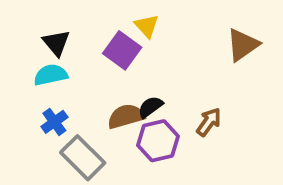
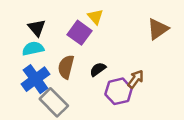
brown semicircle: (126, 116) -> (66, 67), moved, turned -60
blue cross: (54, 122) -> (35, 79), size x1.6
purple hexagon: (158, 141) -> (119, 91), moved

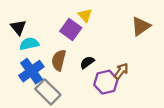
black triangle: (37, 28) -> (18, 27), moved

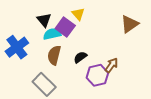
black triangle: (18, 27) -> (44, 20), moved
cyan semicircle: (29, 44) -> (52, 34), moved
blue cross: (31, 71) -> (17, 47), moved

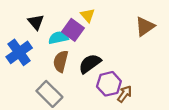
black triangle: (44, 20) -> (36, 22), moved
black semicircle: (80, 57) -> (90, 64), size x1.5
brown arrow: (111, 65) -> (125, 94), moved

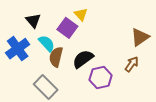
brown triangle: (145, 27) -> (140, 37), moved
cyan semicircle: (58, 38) -> (47, 43), moved, turned 60
brown arrow: (125, 94) -> (132, 64), moved

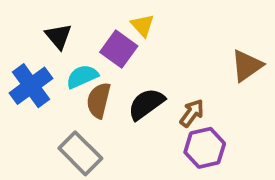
cyan semicircle: (47, 43) -> (82, 77), turned -72
brown arrow: (132, 64) -> (192, 113), moved
purple hexagon: (101, 78) -> (205, 148), moved

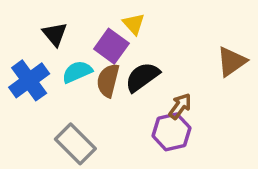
brown semicircle: (99, 100) -> (108, 80), moved
black semicircle: (146, 104) -> (142, 77), moved
purple hexagon: (205, 148) -> (171, 132), moved

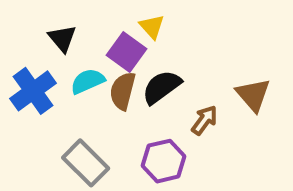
brown triangle: (232, 62) -> (253, 95), moved, turned -36
purple hexagon: (171, 132) -> (164, 161), moved

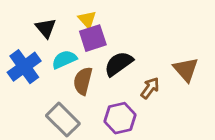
yellow triangle: (152, 27) -> (87, 19), moved
purple square: (127, 52) -> (93, 38), turned 36
brown semicircle: (123, 91) -> (83, 81), moved

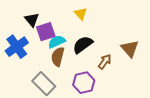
yellow triangle: (87, 19) -> (81, 14), moved
purple square: (93, 38) -> (46, 32), moved
cyan semicircle: (64, 59) -> (57, 42), moved

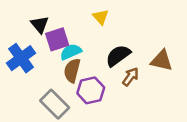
black semicircle: (83, 45) -> (118, 56), moved
brown triangle: (130, 49) -> (162, 61), turned -36
purple hexagon: (84, 83) -> (91, 90), moved

